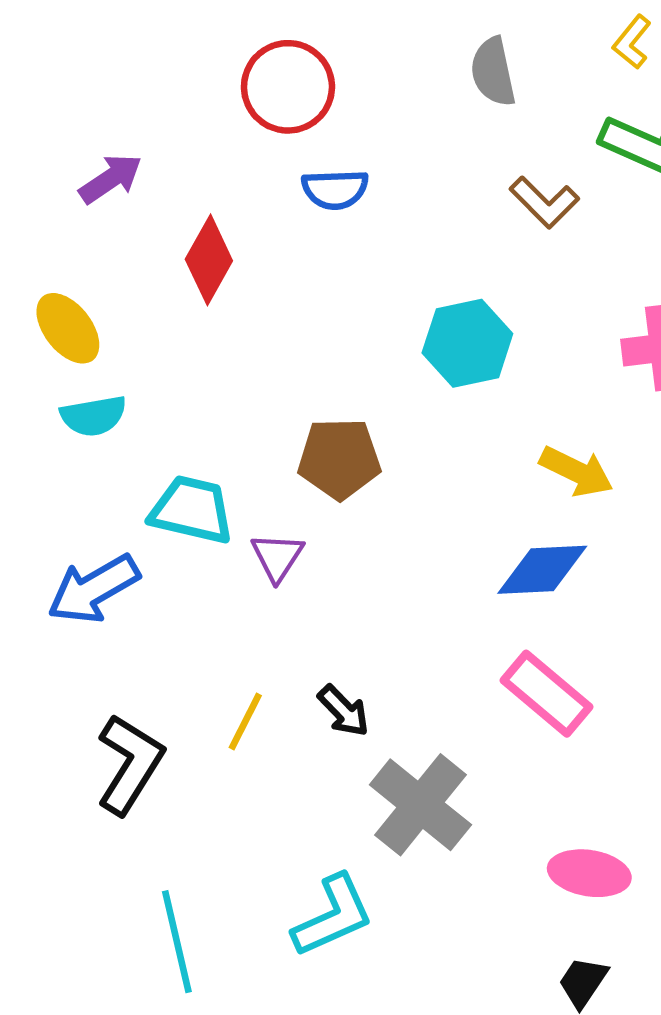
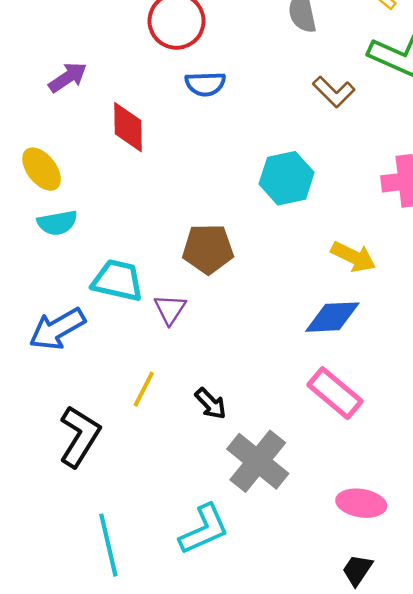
red diamond: (209, 260) -> (128, 127), turned -30
yellow line: (245, 721) -> (144, 389), moved

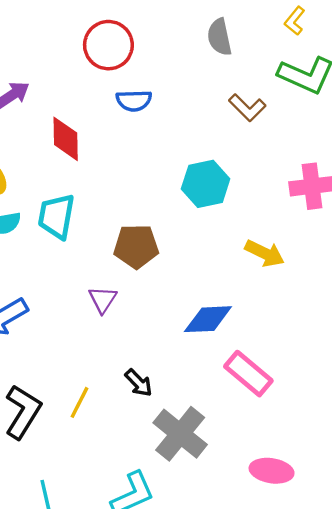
cyan trapezoid: (118, 280) -> (56, 216), moved, turned -93
blue diamond: (332, 317) -> (208, 319), moved
yellow line: (144, 389) -> (80, 402), moved

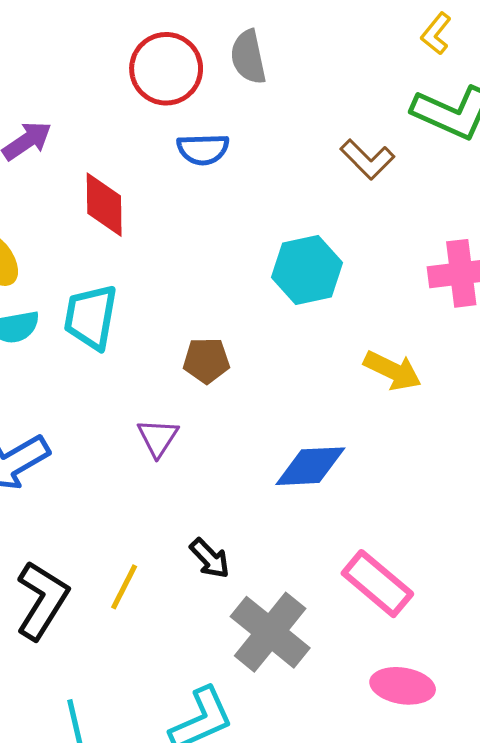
gray semicircle: (219, 37) -> (248, 57), moved
brown pentagon: (136, 246) -> (206, 361), size x0.7
pink rectangle: (248, 374) -> (377, 584), moved

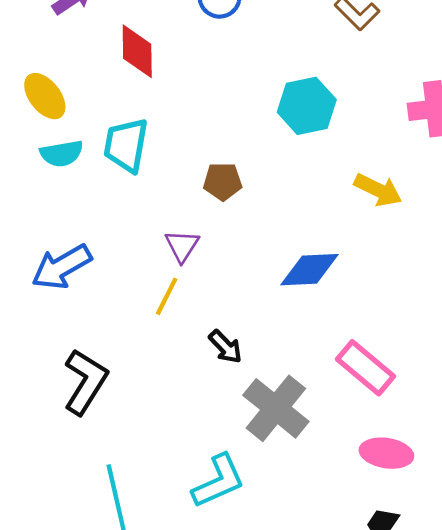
yellow line: (124, 587) -> (167, 296), moved

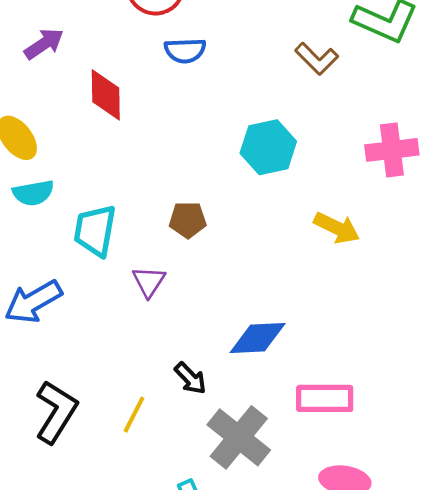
cyan trapezoid: (126, 145) -> (95, 231), moved
blue diamond: (309, 270) -> (258, 338), moved
yellow line: (167, 296) -> (134, 415), moved
pink rectangle: (365, 368) -> (325, 398), turned -40

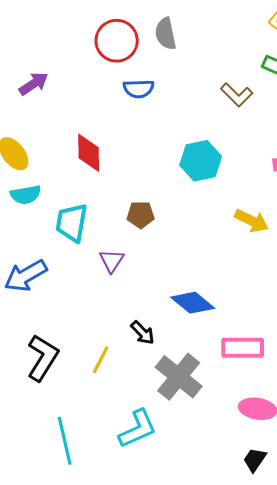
red diamond: (106, 95) -> (89, 153), moved
blue diamond: (258, 338) -> (193, 303), turned 42

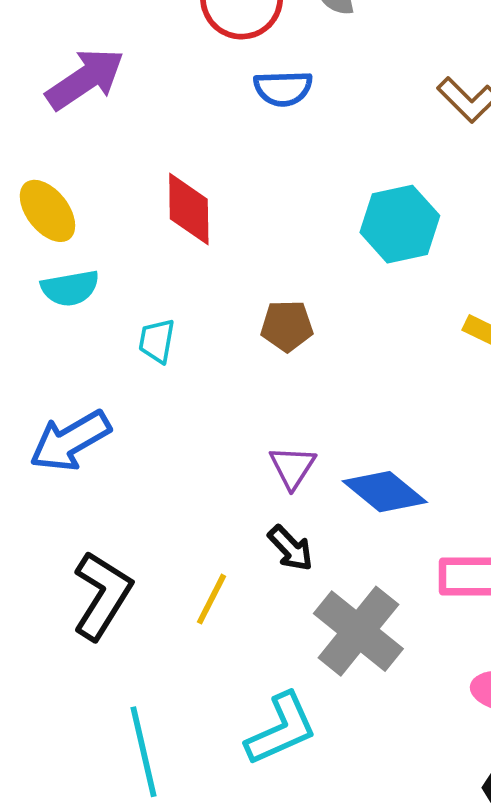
purple arrow: (34, 84) -> (85, 79), size x1.4
cyan trapezoid: (72, 223) -> (157, 341), size x0.6
purple triangle: (112, 261) -> (292, 467), moved

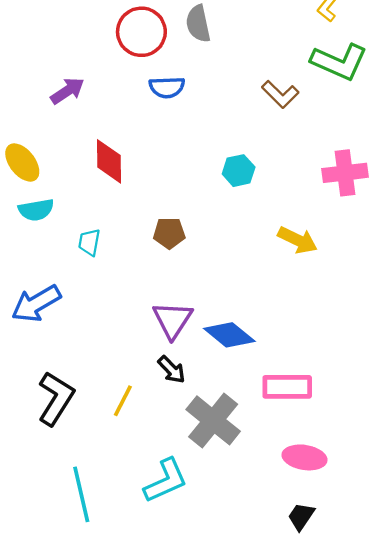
purple arrow: (85, 79) -> (67, 91), moved, size x0.7
cyan hexagon: (400, 224) -> (239, 171), size x0.7
purple triangle: (292, 467) -> (173, 320), size x1.4

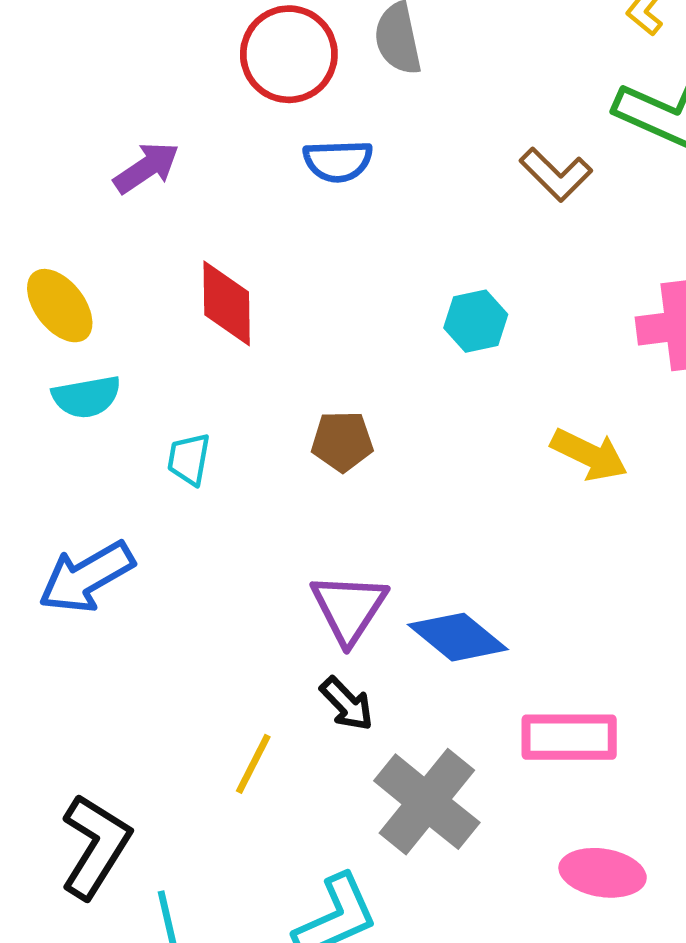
black L-shape: (56, 398) -> (95, 846), moved

